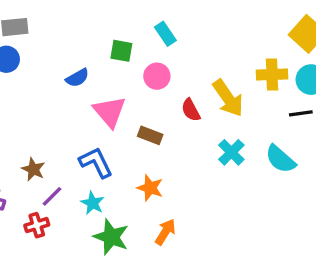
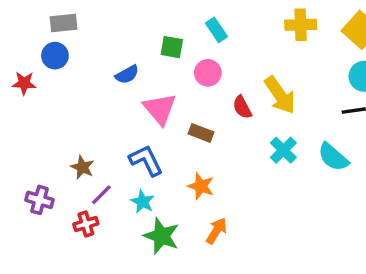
yellow cross: (272, 74) -> (301, 25), moved

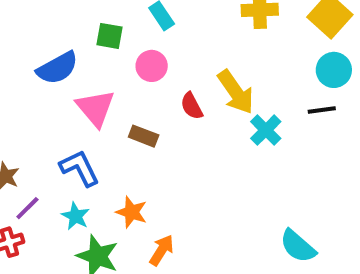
blue semicircle: (127, 75) -> (57, 68), size x1.5
cyan cross: (283, 150) -> (266, 130), moved
cyan semicircle: (333, 157) -> (298, 246), moved
orange star: (201, 186) -> (132, 212), moved

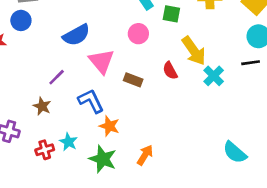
green square: (110, 36) -> (171, 14), moved
red semicircle: (192, 106) -> (170, 71), moved
purple line: (27, 208) -> (57, 77), moved
orange star: (132, 212) -> (109, 126), moved
cyan star: (75, 216) -> (68, 142), moved

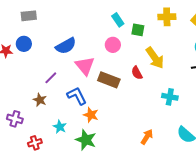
blue circle: (21, 20) -> (24, 44), moved
cyan cross: (214, 76) -> (170, 97), moved, turned -35
brown rectangle: (133, 80) -> (109, 80), size x1.5
red cross: (45, 150) -> (35, 143), moved
orange arrow: (145, 155) -> (147, 137), moved

